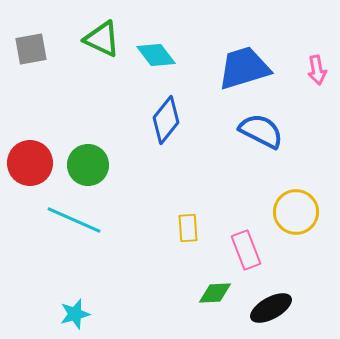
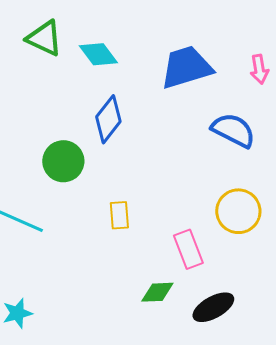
blue semicircle: (261, 131) -> (233, 130), moved
green circle: (88, 165) -> (63, 161), moved
yellow rectangle: (188, 228) -> (119, 215), moved

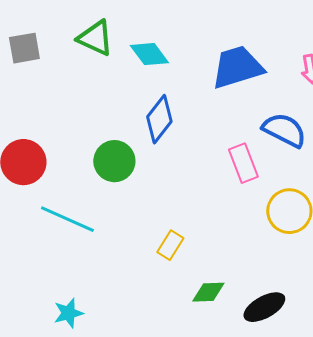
yellow rectangle: (119, 215) -> (170, 245), moved, turned 36
pink rectangle: (188, 249) -> (243, 163), moved

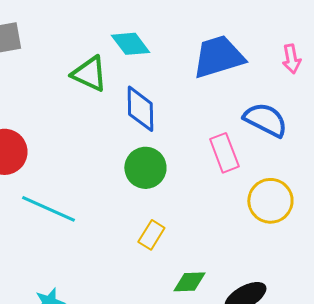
green triangle: (95, 38) -> (89, 74), moved
blue diamond: (159, 119) -> (140, 109), turned -39
green circle: (114, 161) -> (145, 168), moved

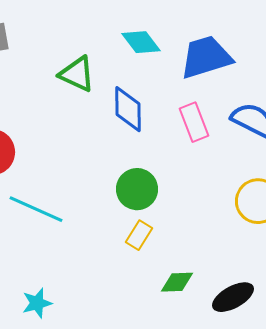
cyan diamond: (130, 44) -> (141, 42), moved
pink rectangle: (224, 153) -> (194, 122), moved
green circle: (145, 168) -> (137, 189), moved

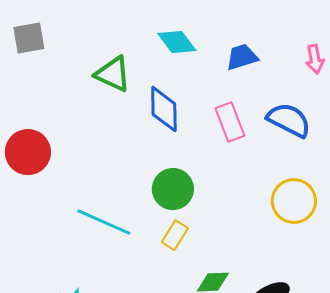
blue trapezoid: (206, 57) -> (242, 57), size x0.6
cyan line: (36, 209) -> (104, 222), moved

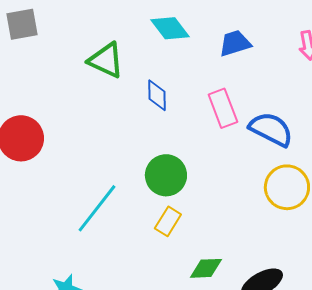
blue diamond: (164, 109) -> (157, 95), size x0.7
blue semicircle: (289, 120) -> (271, 129), moved
cyan line: (104, 222) -> (97, 208), turned -76

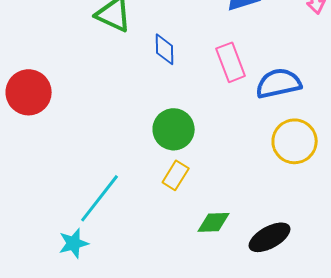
blue semicircle: (271, 129) -> (279, 83), turned -39
cyan line: (97, 208) -> (100, 198), moved

